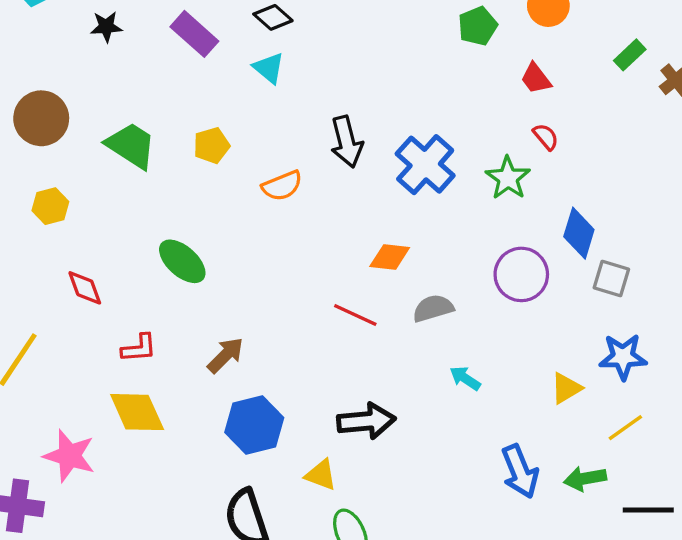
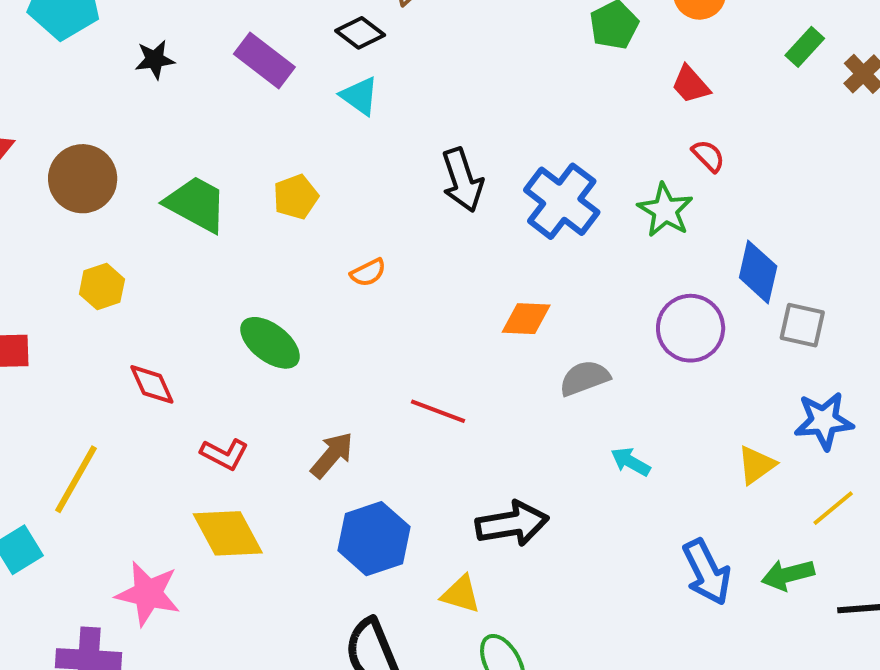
orange semicircle: (282, 186) -> (368, 273), moved, size x0.7
red line: (355, 315) -> (438, 411), moved
red L-shape: (139, 348) -> (224, 454), turned 36

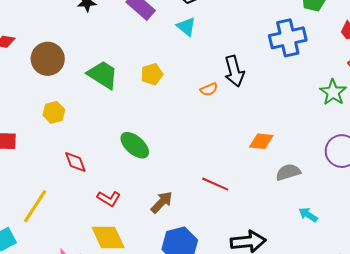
blue cross: (562, 201) -> (288, 38), moved, turned 36
orange semicircle: (368, 273) -> (209, 89), moved

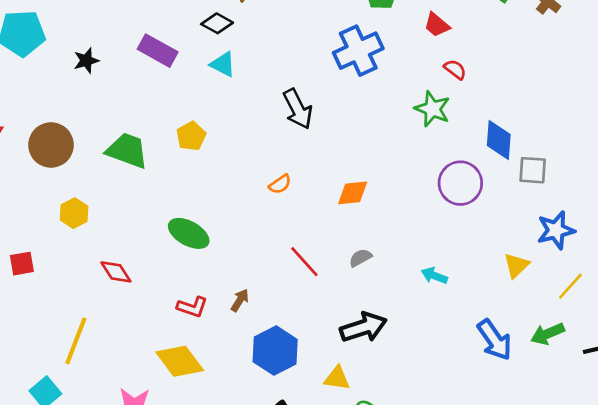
orange semicircle: (209, 89) -> (280, 184), moved
gray semicircle: (288, 172) -> (360, 258), moved, size x0.7
red line: (215, 184) -> (304, 262), turned 36
red L-shape: (109, 199) -> (192, 307), moved
brown arrow: (162, 202) -> (240, 300), size x0.7

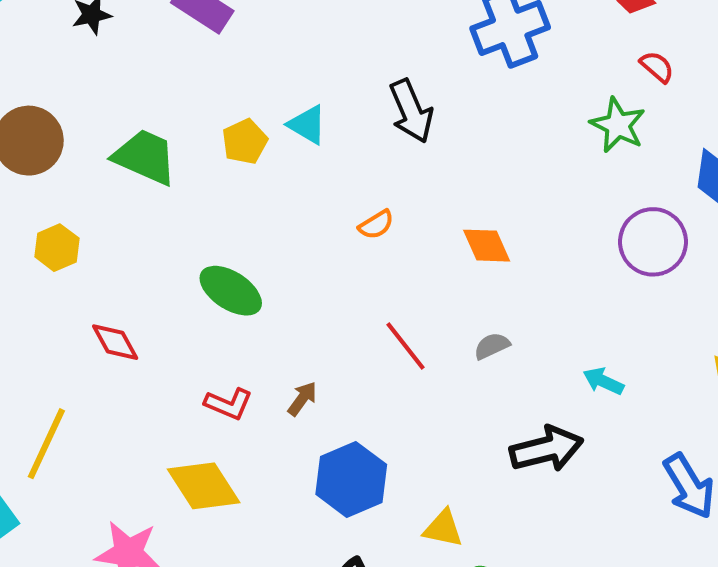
cyan triangle: (223, 64) -> (307, 125), moved
orange diamond: (353, 193) -> (487, 246), turned 68
black arrow: (363, 327) -> (546, 449), moved

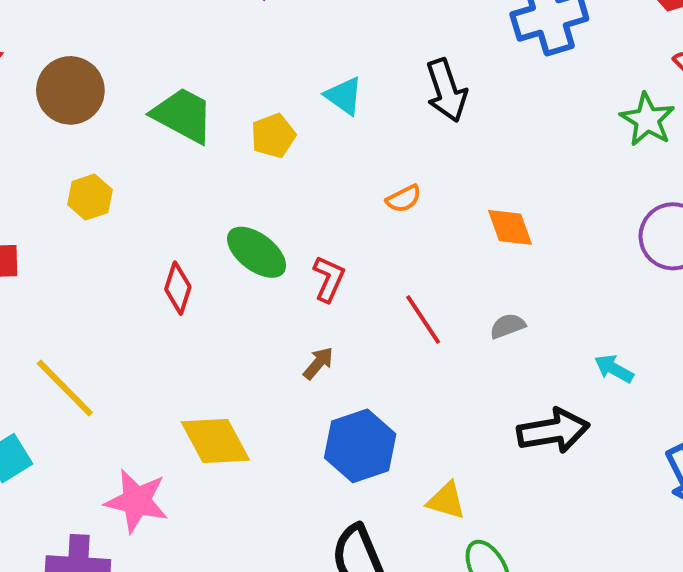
yellow pentagon: (245, 142) -> (273, 136), moved
red diamond: (115, 342) -> (178, 288), moved, turned 42
red L-shape: (229, 404) -> (329, 279), moved, turned -93
yellow line: (46, 444) -> (65, 388), turned -74

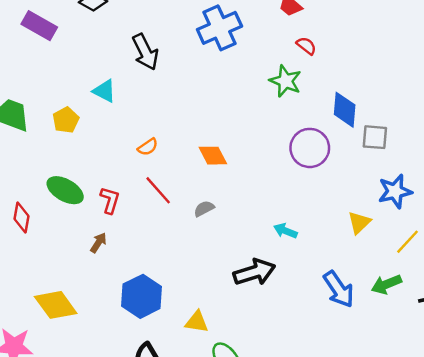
black arrow: (446, 90) -> (145, 52), moved
red line: (423, 319) -> (158, 190), moved
gray semicircle: (508, 326) -> (204, 209), moved
brown arrow: (318, 363) -> (98, 243), moved

